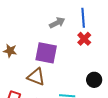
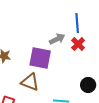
gray arrow: (57, 23) -> (57, 39), moved

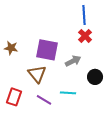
gray arrow: (57, 39) -> (73, 61), moved
brown triangle: (30, 82) -> (37, 74), turned 30

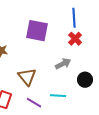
purple square: (47, 50) -> (37, 31), moved

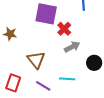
red cross: (75, 39) -> (64, 29), moved

